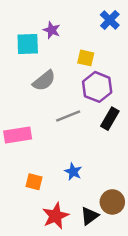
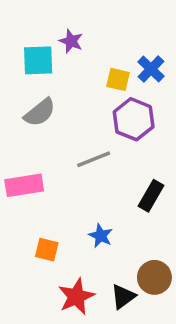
blue cross: (110, 20) -> (151, 69), moved
gray semicircle: (44, 81) -> (40, 112), moved
black rectangle: (110, 119) -> (151, 196), moved

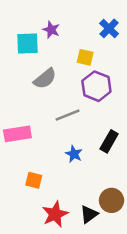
blue cross: (151, 69) -> (109, 28), moved
gray semicircle: (40, 112) -> (45, 79), moved
blue star: (101, 236) -> (74, 154), moved

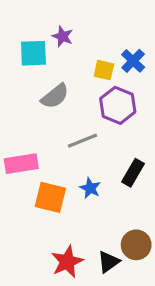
blue cross: (109, 28) -> (133, 61), moved
orange square: (34, 180) -> (50, 197), moved, size x1.5

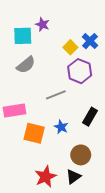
yellow square: (104, 70) -> (70, 47), turned 32
gray semicircle: (55, 96) -> (26, 65), moved
brown circle: (136, 245) -> (81, 155), moved

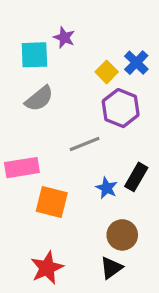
blue star: (61, 127) -> (107, 188), moved
red star: (46, 177) -> (47, 268), moved

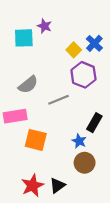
gray semicircle: (39, 99) -> (28, 85), moved
blue star: (107, 188) -> (79, 141), moved
black triangle: (111, 268) -> (57, 186), moved

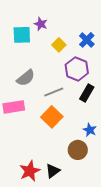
yellow square: (74, 50) -> (59, 45), moved
black rectangle: (94, 123) -> (87, 93), moved
orange square: (36, 140) -> (52, 117), moved, turned 30
blue star: (79, 141) -> (90, 130), moved

